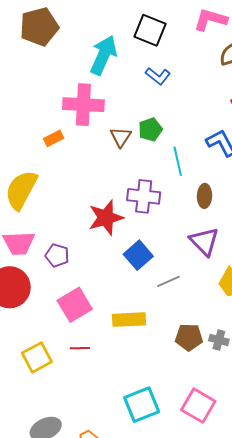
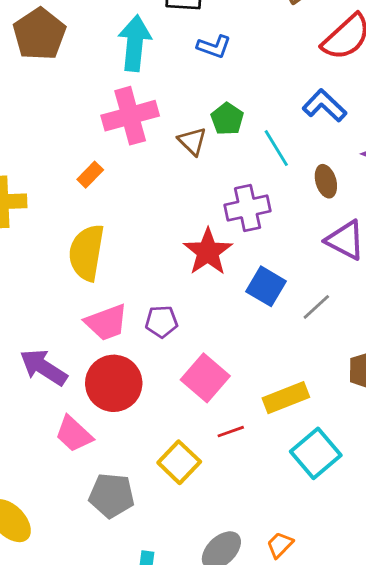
orange rectangle: (54, 138) -> (90, 175), moved
yellow rectangle: (129, 320) -> (286, 398), moved
cyan square: (142, 405) -> (316, 453), moved

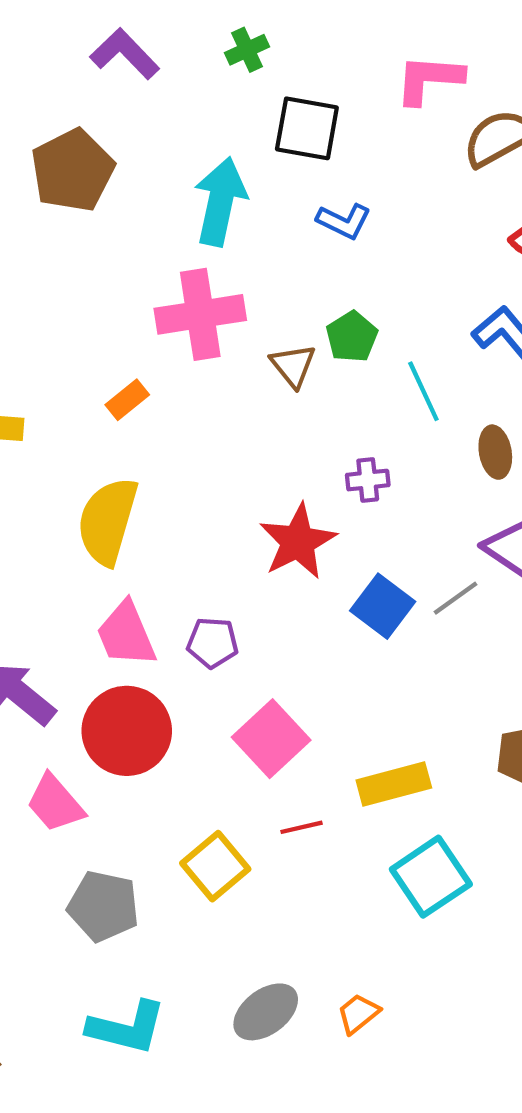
purple cross: (248, 208) -> (368, 480), size x0.6
gray line: (316, 307) -> (455, 598), moved
pink trapezoid: (106, 322) -> (126, 634), turned 81

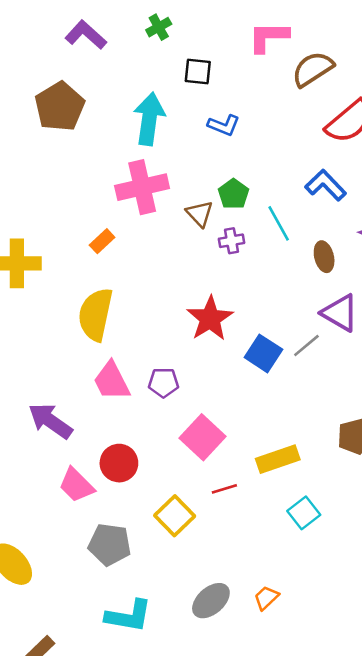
black square: (307, 128) -> (198, 72), size x0.7
purple cross: (368, 480) -> (231, 241), moved
red circle: (127, 731) -> (119, 463), moved, size x0.7
cyan square: (431, 877) -> (304, 513), size x0.7

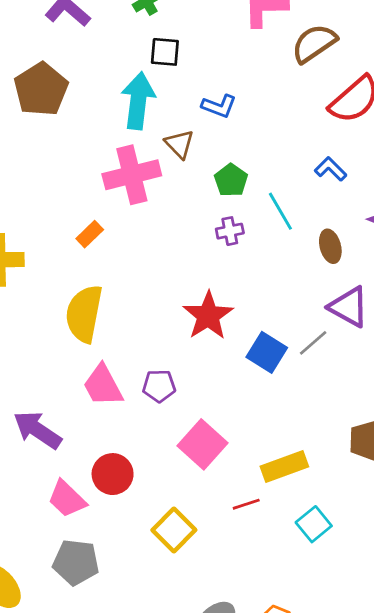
black square: (198, 72) -> (165, 52), moved
blue L-shape: (326, 185) -> (331, 169), size x0.7
brown triangle: (200, 214) -> (179, 144), moved
red line: (224, 489) -> (246, 504), moved
gray pentagon: (110, 544) -> (76, 562), moved

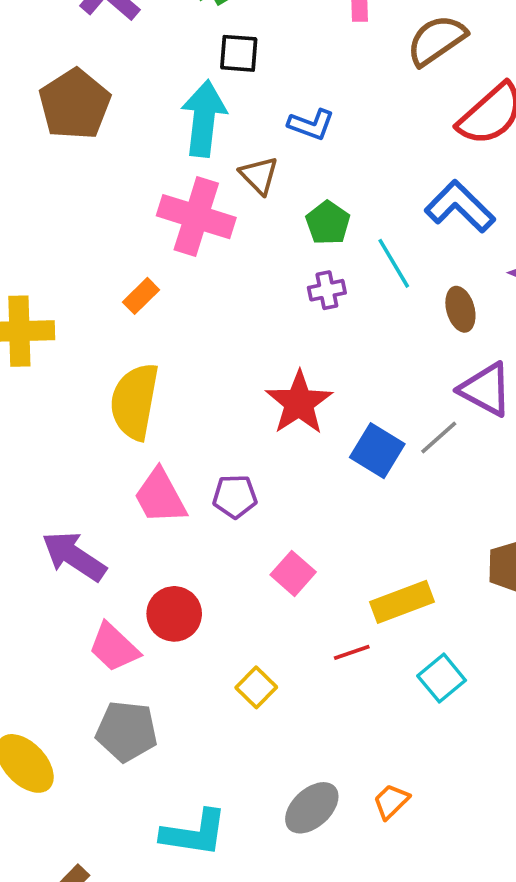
blue L-shape: (331, 169) -> (460, 207), size x1.6
pink cross: (132, 175) -> (196, 217), turned 32
pink square: (203, 444) -> (293, 573), size x0.7
yellow square: (174, 530) -> (256, 687), size x0.7

